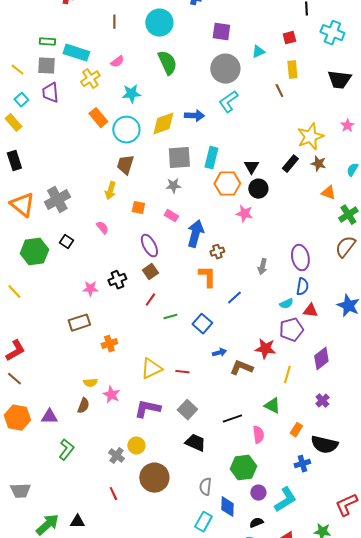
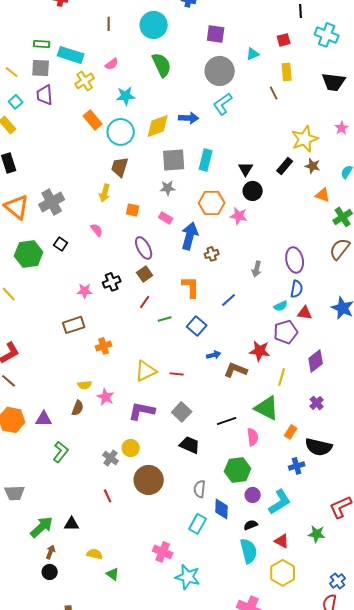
orange hexagon: (227, 184) -> (212, 203), moved
orange L-shape: (207, 277) -> (191, 287), moved
green triangle: (272, 406) -> (267, 408), size x1.5

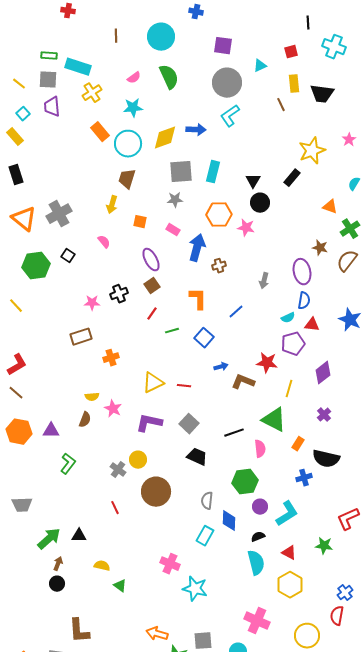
pink semicircle: (112, 64) -> (134, 78), moved
black trapezoid: (334, 82) -> (322, 94), moved
brown star: (313, 166) -> (320, 248), moved

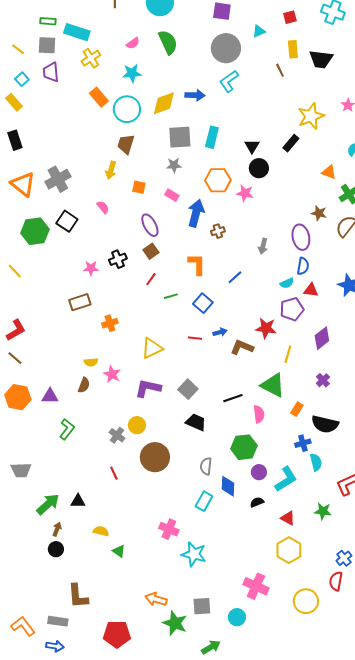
black square: (68, 256) -> (67, 221), size x1.5
red line: (184, 386) -> (195, 338), moved
cyan semicircle: (256, 563) -> (316, 462), moved, size x0.7

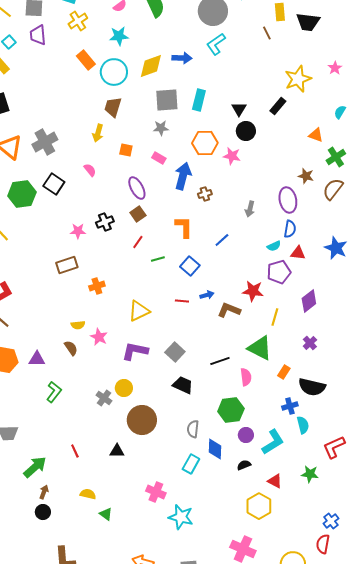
brown semicircle: (84, 385) -> (71, 348), turned -56
red line: (114, 473) -> (75, 451), moved
black triangle: (78, 501) -> (117, 451), moved
yellow hexagon: (289, 550) -> (259, 506), moved

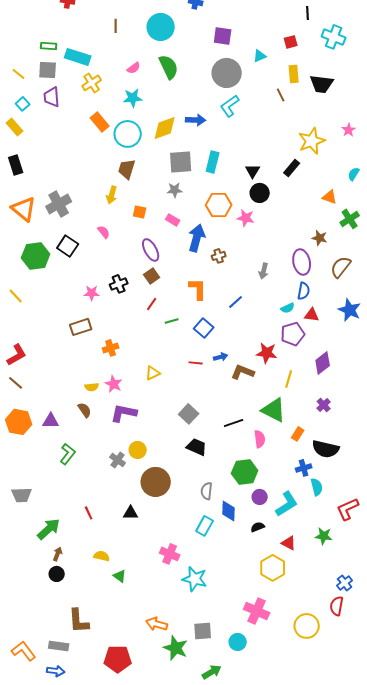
brown semicircle: (333, 189) -> (341, 267), moved
yellow triangle: (139, 311) -> (153, 373), size x0.7
pink star: (99, 337) -> (114, 384), moved
purple L-shape: (135, 351) -> (124, 413), moved

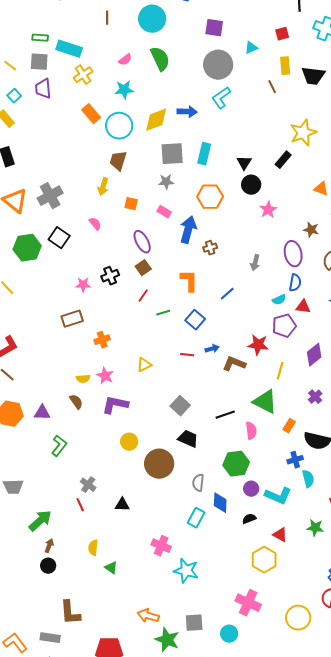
pink star: (246, 218) -> (268, 210), moved, turned 30
gray cross: (118, 460) -> (88, 485), moved
brown circle: (156, 482) -> (159, 464), moved
cyan L-shape: (287, 504) -> (278, 496), turned 56
yellow semicircle: (102, 556) -> (93, 548), turned -98

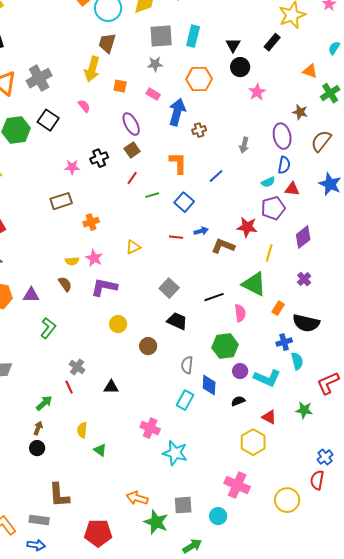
yellow arrow: (103, 187) -> (92, 69), size x1.4
brown circle: (159, 464) -> (148, 346), size x0.6
green arrow: (40, 521) -> (44, 403), moved, size x0.7

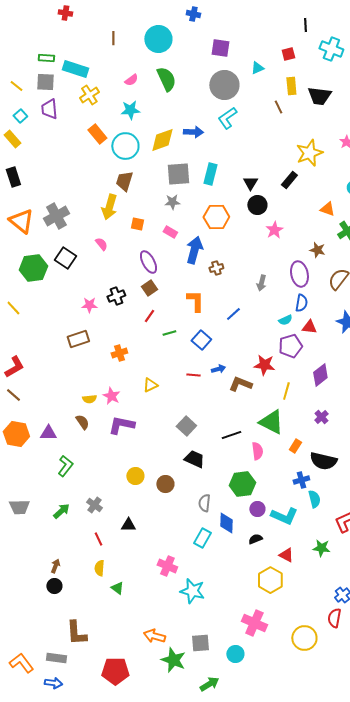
orange cross: (91, 222) -> (119, 353), moved
yellow circle: (118, 324) -> (135, 476), moved
red line: (69, 387) -> (98, 539), moved
green arrow: (44, 403) -> (61, 511), moved

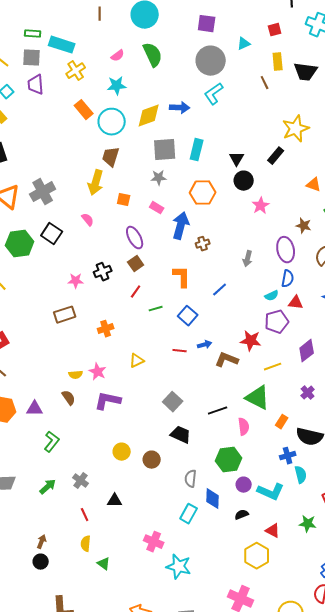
yellow line: (286, 391) -> (273, 367), turned 54

